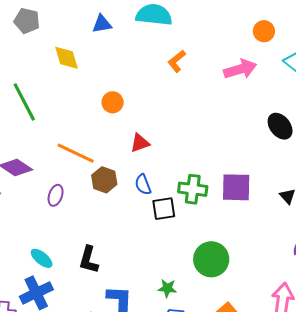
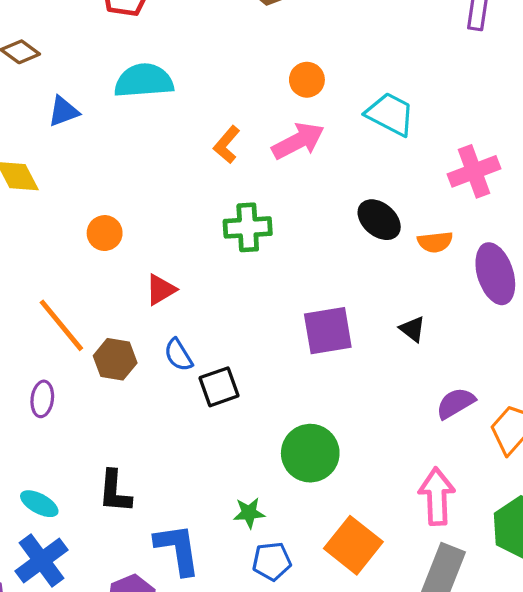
orange circle: (264, 31) -> (307, 80), moved
orange L-shape: (177, 61) -> (227, 145), moved
orange line: (76, 153) -> (61, 325), turned 36
green cross: (193, 189) -> (248, 227), moved

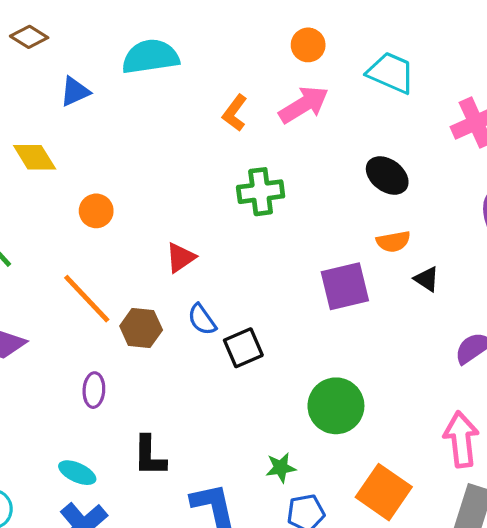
orange circle: (105, 233) -> (96, 211), moved
orange semicircle: (435, 242) -> (393, 242), moved
purple ellipse: (42, 399) -> (94, 390), moved

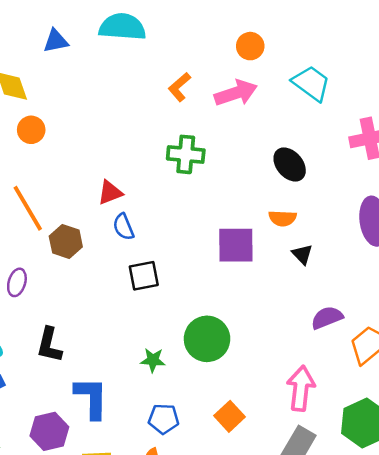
orange circle: (96, 211) -> (31, 130), moved
blue semicircle: (202, 319) -> (123, 227), moved
green star: (281, 468) -> (153, 360), moved
orange square: (384, 492) -> (230, 416), size x0.7

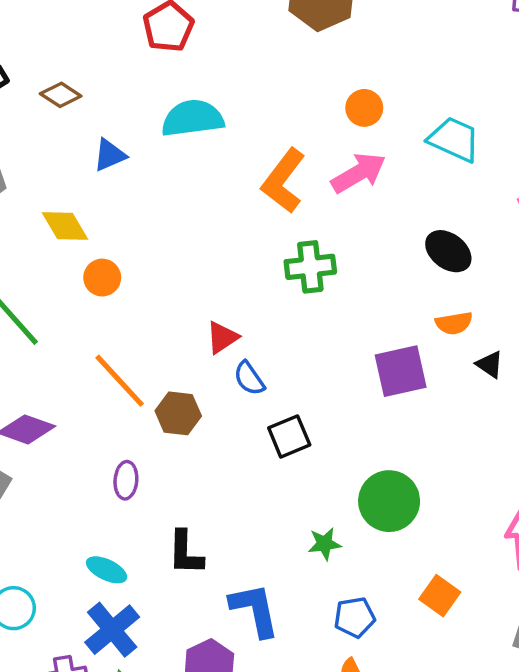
orange L-shape: (179, 87) -> (283, 181), size x1.6

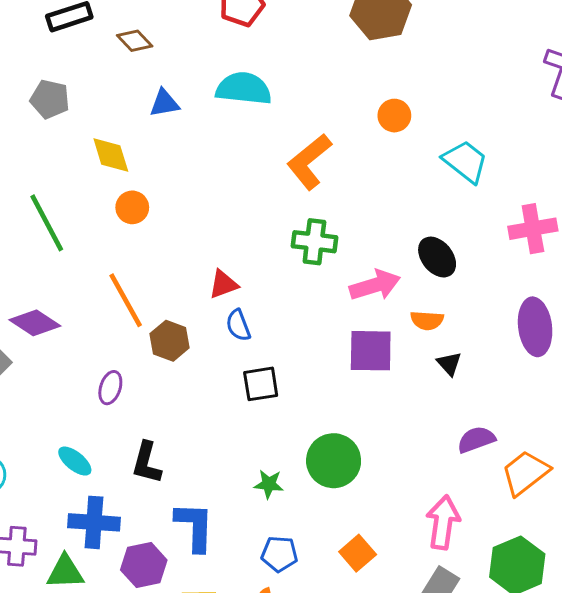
pink arrow: (359, 173) -> (375, 285), moved
blue cross: (112, 630) -> (94, 522), moved, turned 30

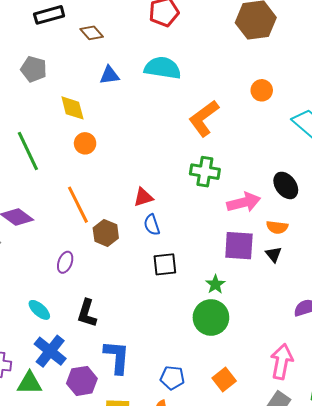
black triangle: (449, 364) -> (274, 254), moved
green star: (269, 484) -> (215, 284), moved, turned 30
blue cross: (94, 522) -> (50, 351), turned 32

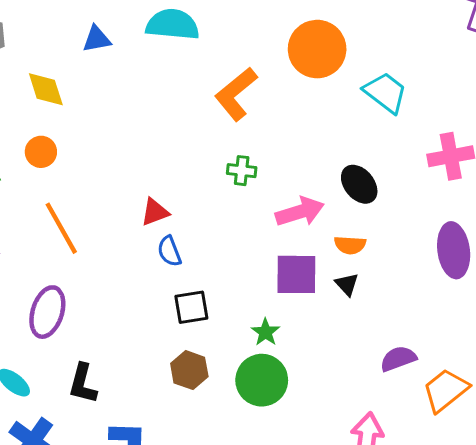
orange circle: (262, 90) -> (317, 49), size x1.8
orange circle: (85, 143) -> (41, 152), moved
green cross: (205, 172) -> (242, 171), size x0.7
brown hexagon: (106, 233) -> (189, 370), moved
purple ellipse: (65, 262) -> (47, 312), size x1.6

